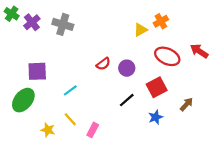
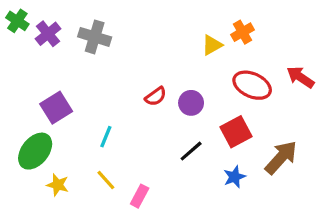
purple square: (37, 71) -> (56, 108), turned -30
cyan line: (70, 90) -> (106, 137), turned -32
brown arrow: (186, 104) -> (281, 158), size x1.6
yellow star: (48, 130) -> (58, 185), moved

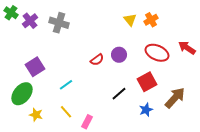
yellow triangle: (212, 45) -> (130, 20), moved, turned -40
purple circle: (191, 103) -> (119, 55), moved
cyan line: (106, 137) -> (66, 85), turned 32

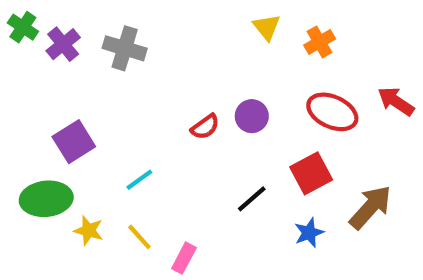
yellow triangle: (130, 20) -> (267, 27), moved
green ellipse: (22, 94) -> (46, 199), turned 45
yellow star: (36, 115) -> (89, 231), moved

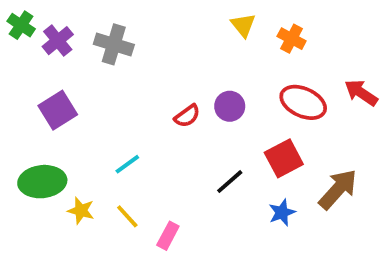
orange cross: (320, 42) -> (292, 39), turned -32
purple square: (74, 142) -> (58, 110), moved

